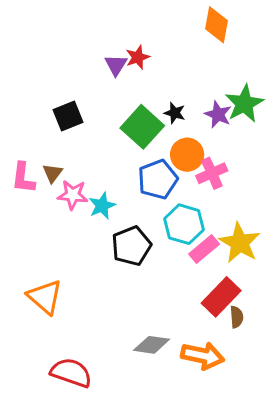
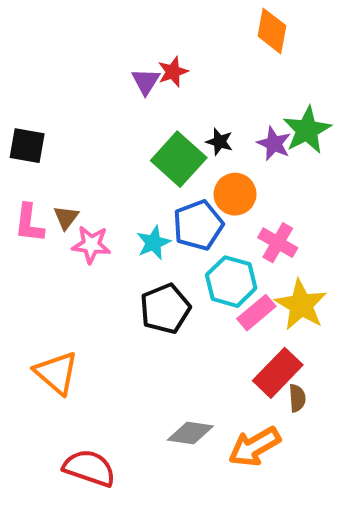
black square: (68, 116) -> (27, 146), moved, turned 32
pink cross: (212, 173) -> (278, 243), moved, turned -36
cyan star: (102, 206) -> (153, 243), moved
orange arrow: (203, 356) -> (254, 447), turned 138

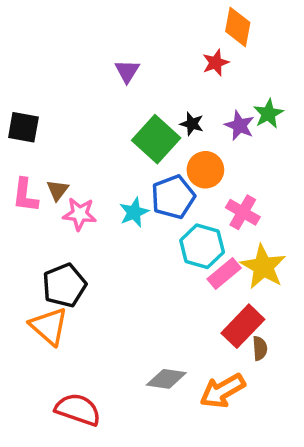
red star: (173, 72) -> (216, 63), moved
green star: (307, 130) -> (268, 114), size x0.7
black pentagon: (165, 309) -> (64, 285), moved

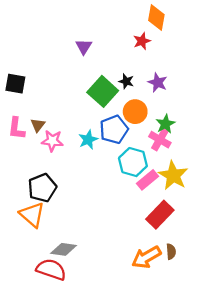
green star: (268, 114) -> (165, 124), moved
brown semicircle: (260, 348) -> (171, 252), moved
gray diamond: (166, 379) -> (64, 249), moved

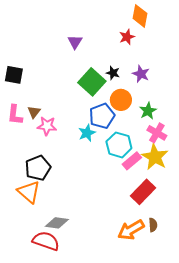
cyan star: (88, 140) -> (87, 133), moved
pink cross: (160, 140) -> (157, 133), moved

